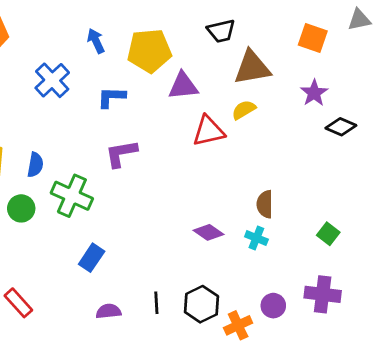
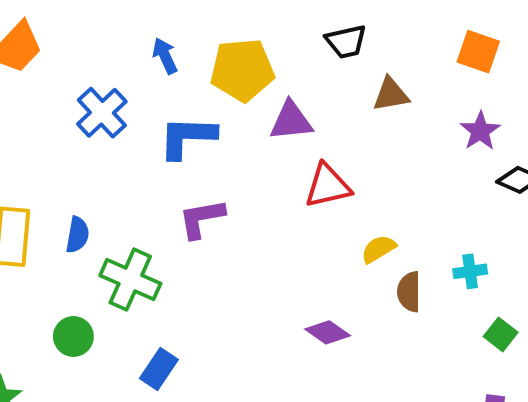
brown triangle: (252, 68) -> (391, 94), size x0.7
blue L-shape: (111, 97) -> (187, 137), size x1.4
yellow semicircle: (244, 110) -> (379, 249), moved
green circle: (21, 208) -> (73, 336), moved
cyan cross: (256, 238) -> (470, 271), moved, turned -30

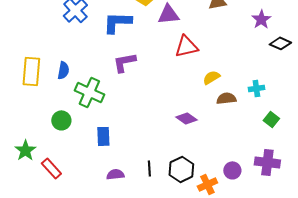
brown semicircle: (409, 292) -> (226, 98), turned 84
blue rectangle: (159, 369) -> (103, 136), turned -36

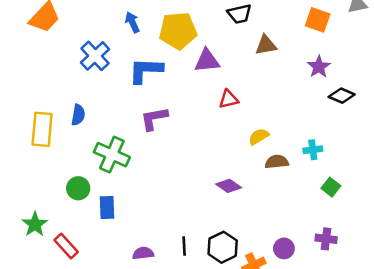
red triangle: (186, 46) -> (229, 99), size x0.7
blue semicircle: (63, 70) -> (78, 115), moved
blue rectangle: (103, 136) -> (107, 208), moved
purple cross: (267, 162) -> (326, 239), size x0.7

